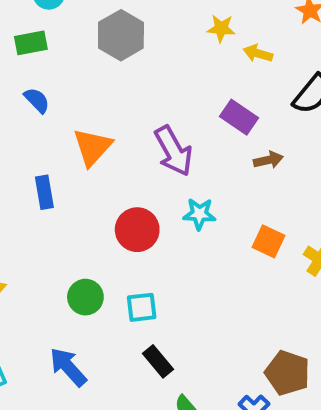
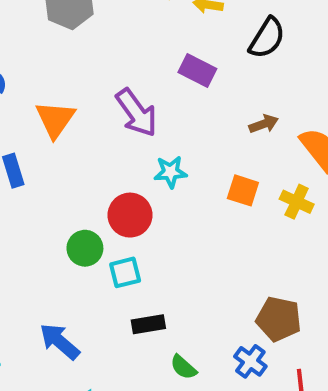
brown arrow: (268, 160) -> (264, 124), moved
red circle: (137, 230) -> (130, 215), moved
green circle: (85, 297) -> (85, 248), moved
black rectangle: (158, 361) -> (148, 324), turned -52

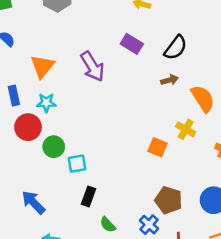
black semicircle: (267, 38) -> (176, 48), moved
cyan star: (170, 172) -> (46, 103), moved
orange square: (243, 190) -> (158, 147), moved
red circle: (130, 215) -> (28, 127), moved
black rectangle: (148, 324) -> (89, 197), turned -66

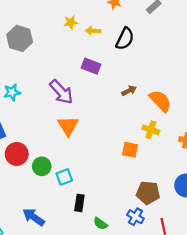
black semicircle: (176, 48) -> (125, 39), moved
orange triangle: (42, 66) -> (68, 126), moved
cyan star: (46, 103) -> (12, 92), moved

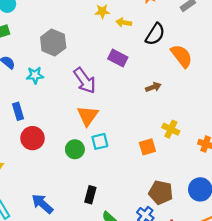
gray hexagon: (20, 38) -> (53, 42), moved
orange semicircle: (160, 101) -> (182, 56), moved
orange square: (130, 150) -> (147, 147), turned -35
green circle: (42, 166) -> (75, 149), moved
cyan square: (64, 177) -> (100, 141), moved

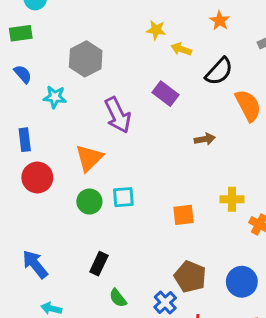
orange triangle: (88, 116) -> (89, 158), moved
yellow cross: (171, 129) -> (232, 199), moved, turned -35

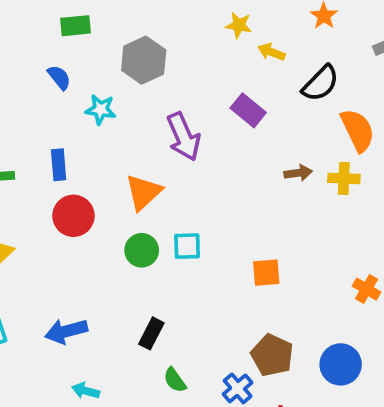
green rectangle: (21, 33) -> (75, 26), moved
yellow cross: (232, 199) -> (344, 178), moved
blue arrow: (35, 264) -> (66, 331), turned -68

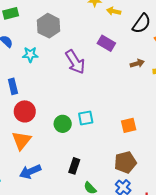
brown arrow: (298, 173) -> (137, 63), moved
orange triangle: (143, 192) -> (21, 140), moved
brown pentagon: (272, 355) -> (125, 162), moved, turned -30

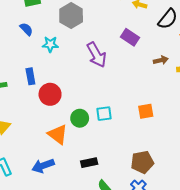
red circle: (25, 111) -> (50, 94), moved
orange square: (129, 125) -> (146, 111), moved
orange triangle: (21, 140) -> (58, 134), moved, turned -35
black rectangle: (74, 166) -> (89, 163), turned 56

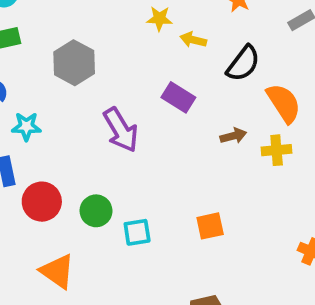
cyan star: (50, 44) -> (26, 126), moved
green circle: (80, 118) -> (96, 211), moved

